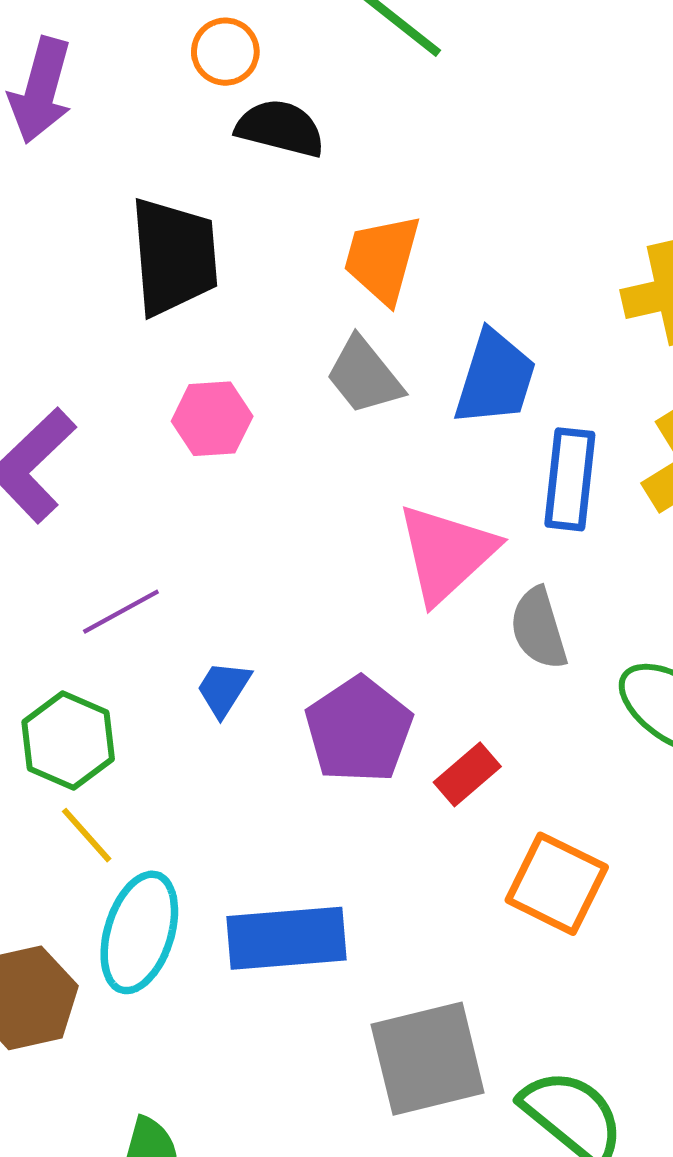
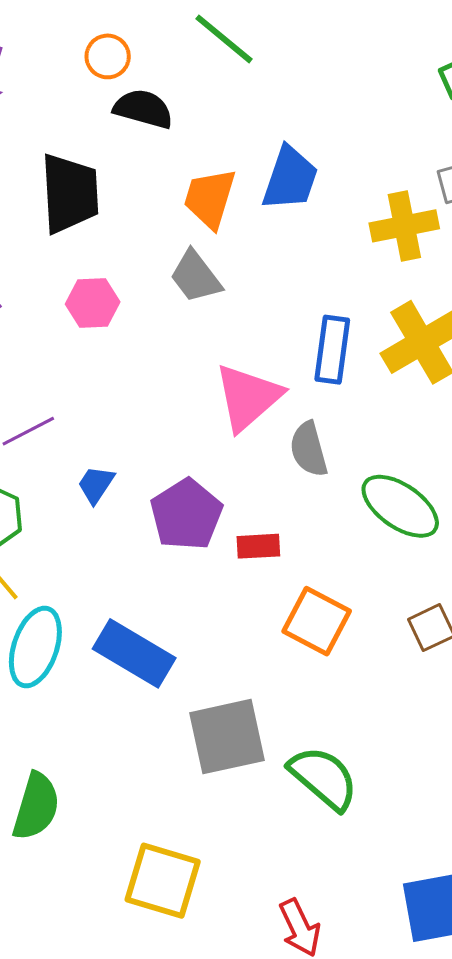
blue trapezoid: (495, 378) -> (290, 178), moved
red rectangle: (467, 774) -> (258, 546), turned 36
blue rectangle: (286, 938) -> (134, 653), turned 34

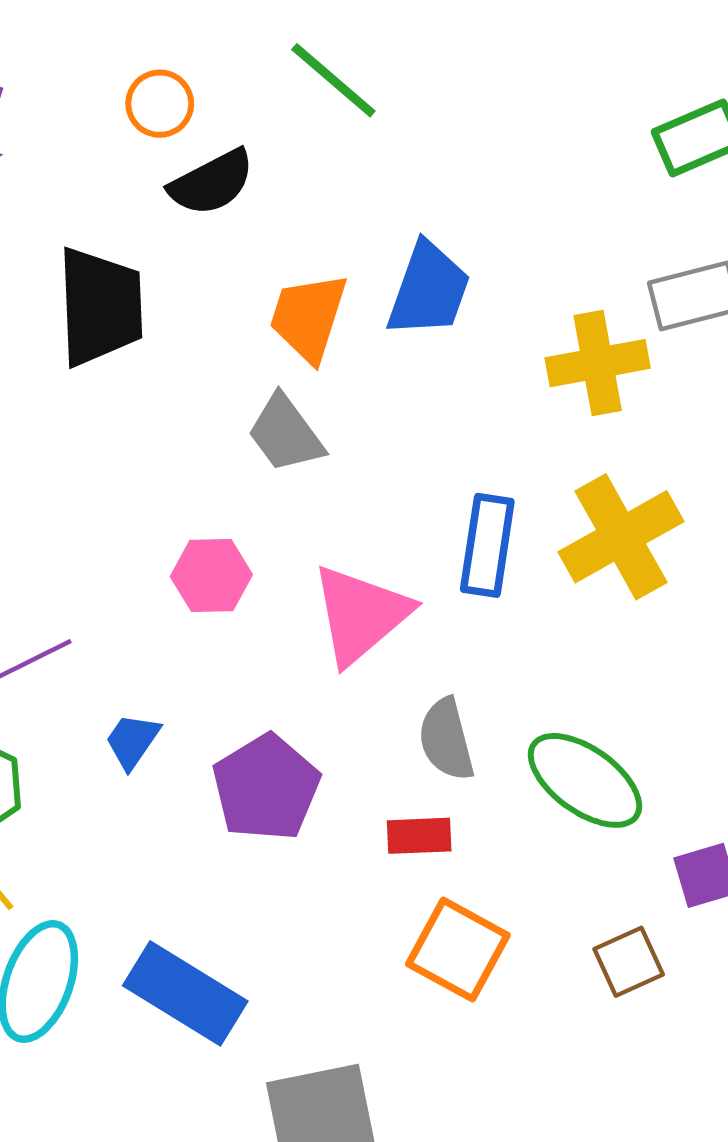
black semicircle: (143, 109) -> (212, 183), turned 136
pink hexagon: (93, 303) -> (211, 576), moved
gray semicircle: (309, 449) -> (446, 739), moved
red rectangle: (258, 546) -> (419, 836), moved

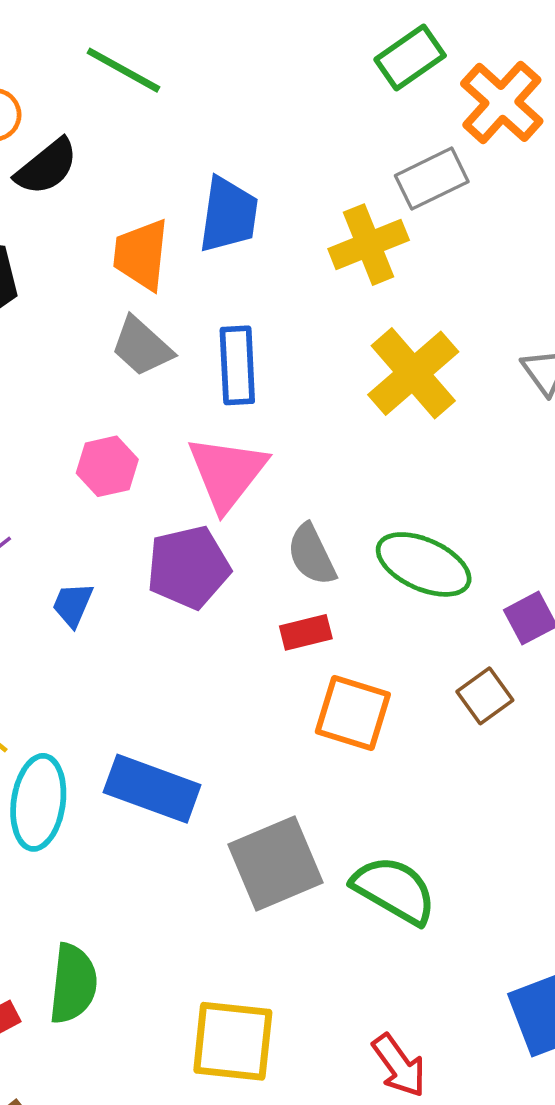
blue rectangle: (487, 545) -> (237, 365), moved
purple pentagon: (266, 788) -> (188, 567), moved, turned 30

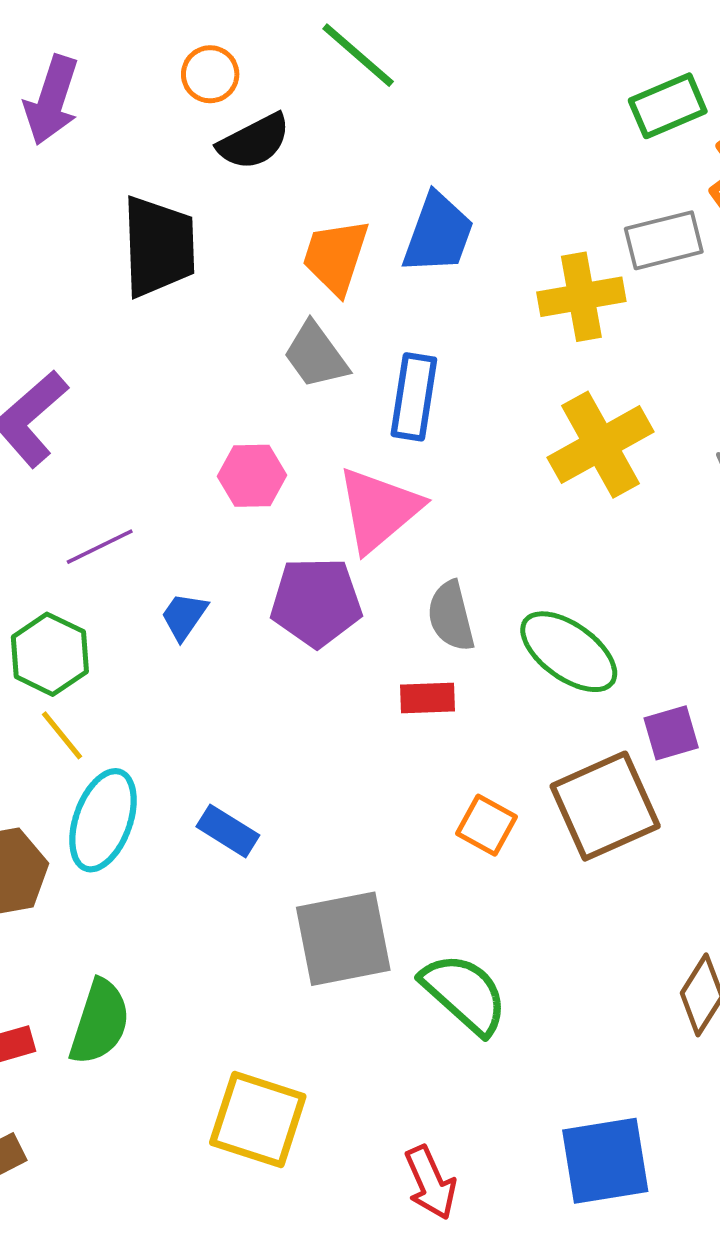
brown square: (485, 696) -> (605, 806), size x1.8
orange square: (353, 713) -> (487, 825), moved, size x0.7
blue rectangle: (152, 789) -> (228, 831), size x0.6

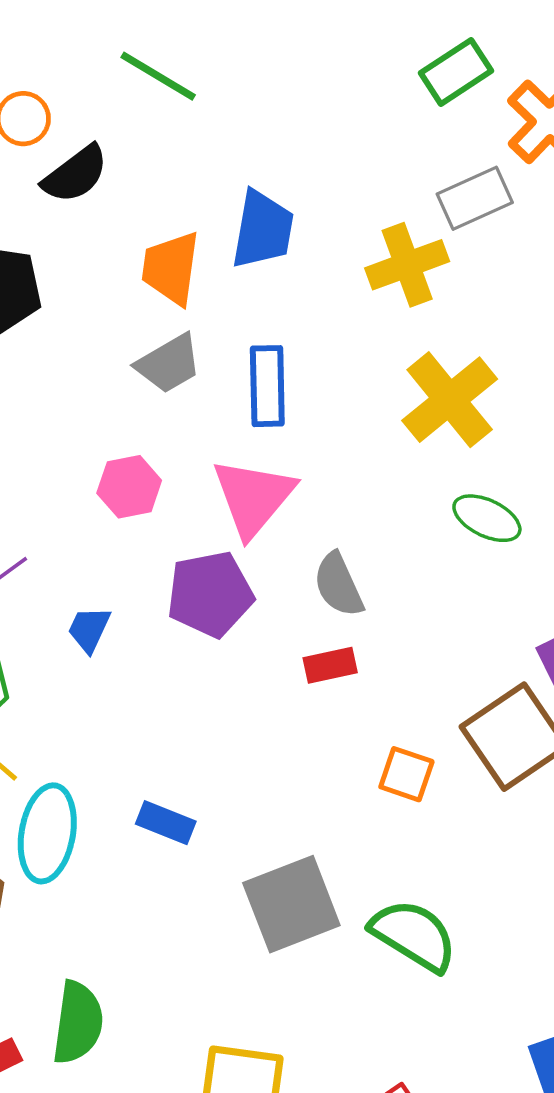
gray trapezoid: (316, 355) -> (169, 364), turned -74
green ellipse: (569, 652) -> (487, 518), moved, size x0.7

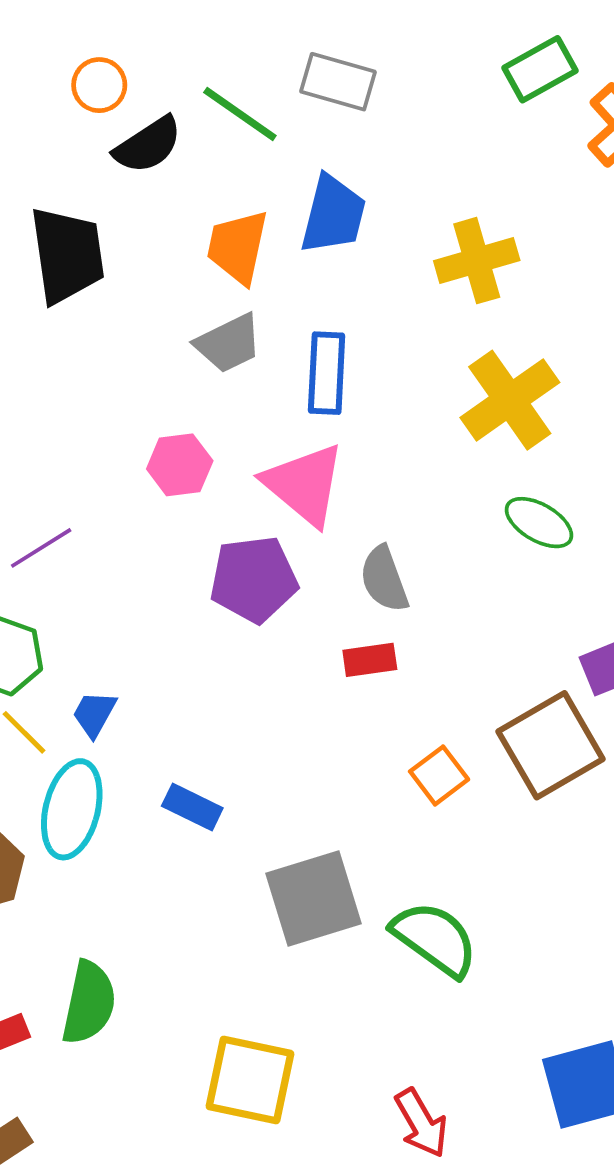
green line: (158, 76) -> (240, 114), moved
gray rectangle: (475, 198) -> (338, 82), moved, turned 36
pink triangle: (253, 497) -> (304, 484), turned -34
blue trapezoid: (89, 629) -> (94, 714), moved
orange square: (406, 774) -> (439, 775), turned 30

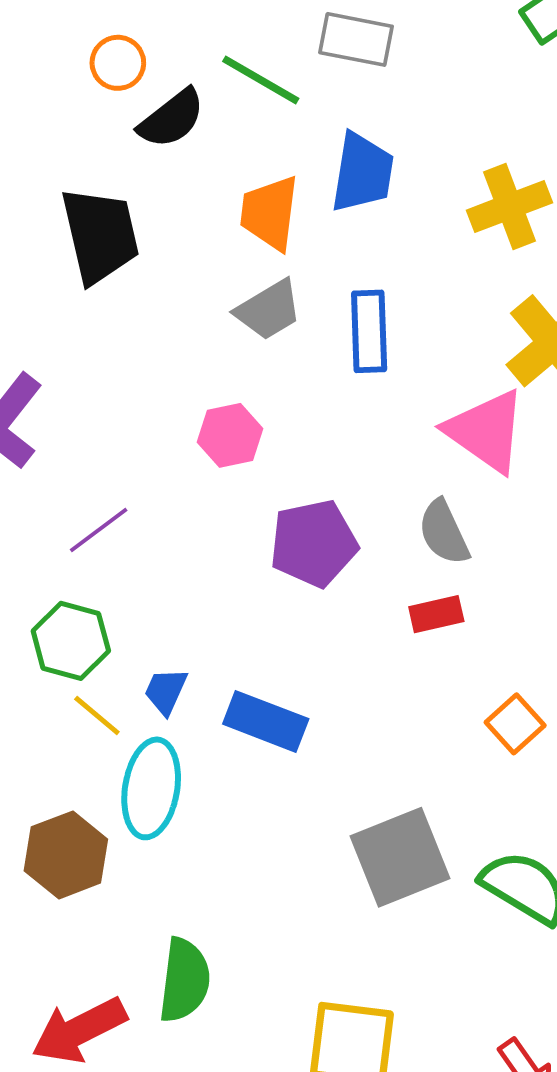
pink triangle: (304, 484) -> (486, 431), moved
blue rectangle: (192, 807) -> (266, 721), moved, size x1.4

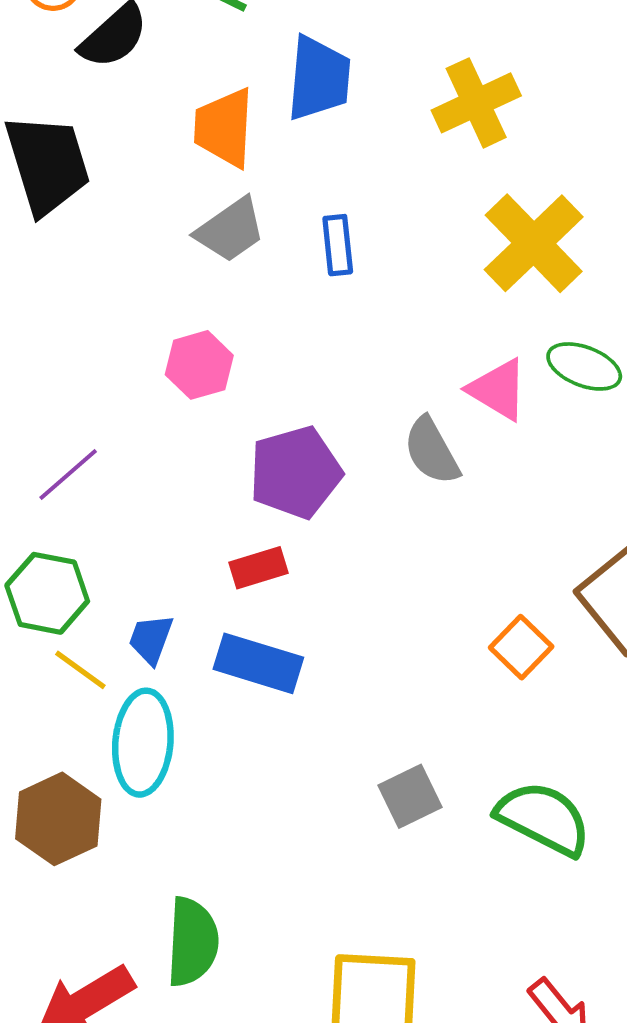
blue rectangle: (369, 331) -> (338, 245), size x0.7
pink triangle: (486, 431) -> (498, 390), moved, size x0.7
red rectangle: (436, 614) -> (259, 568), moved
gray square: (400, 857) -> (410, 796), size x0.6

